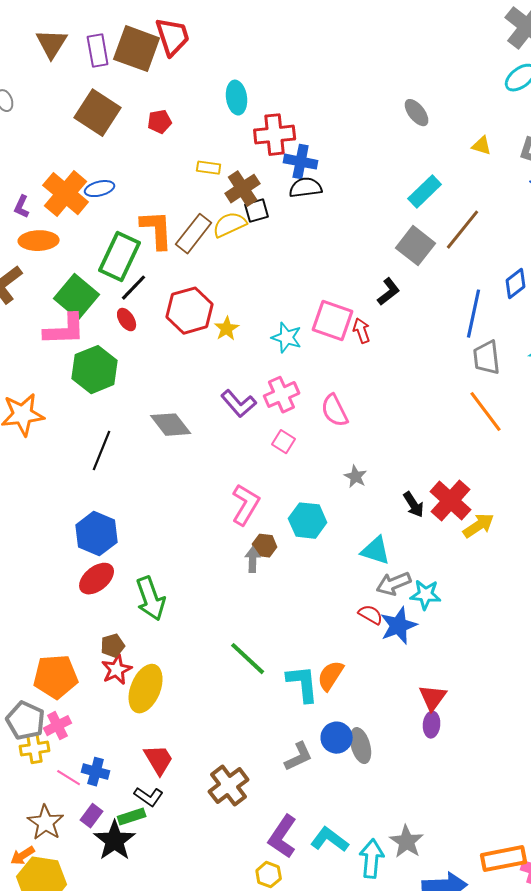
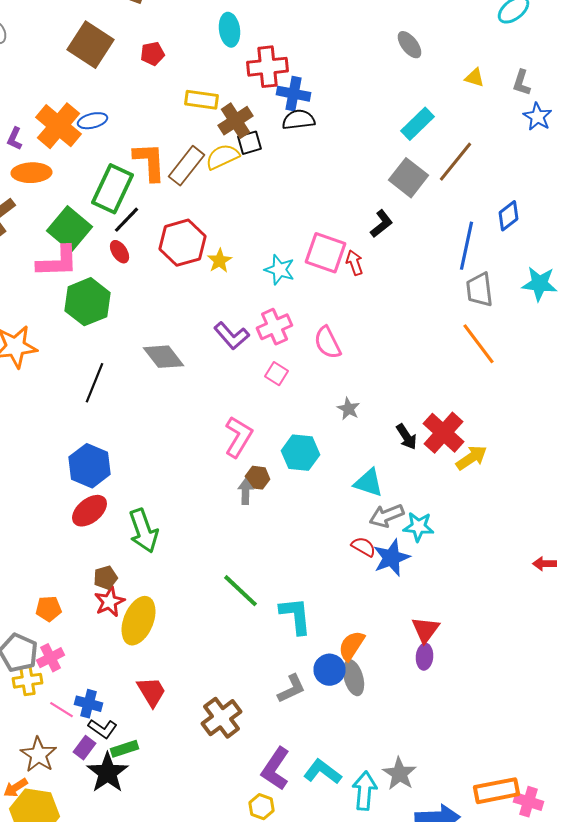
yellow rectangle: (209, 168) -> (202, 100), size x1.4
orange semicircle: (331, 676) -> (352, 646), moved
orange pentagon: (56, 677) -> (48, 609), size x0.6
black L-shape: (149, 797) -> (102, 729), moved

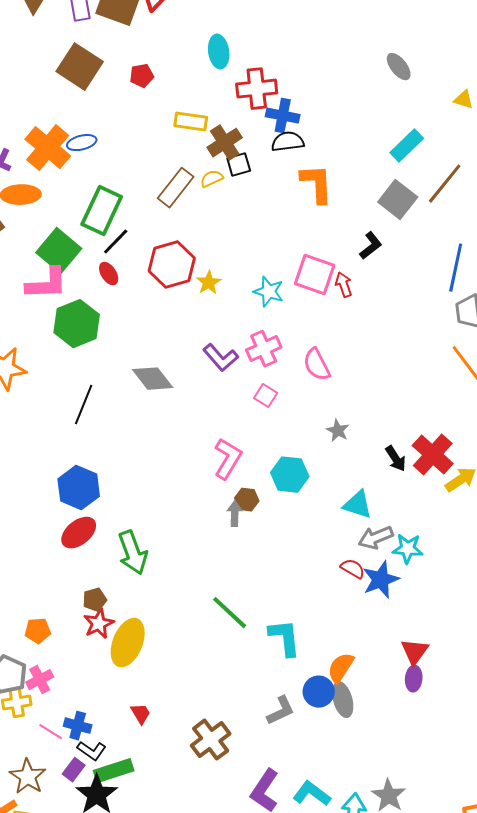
yellow semicircle: (222, 157) -> (212, 179), size x0.7
orange L-shape: (150, 162) -> (317, 184), moved
red trapezoid: (152, 692) -> (141, 714), size x0.7
green rectangle: (124, 749) -> (114, 771), size x1.4

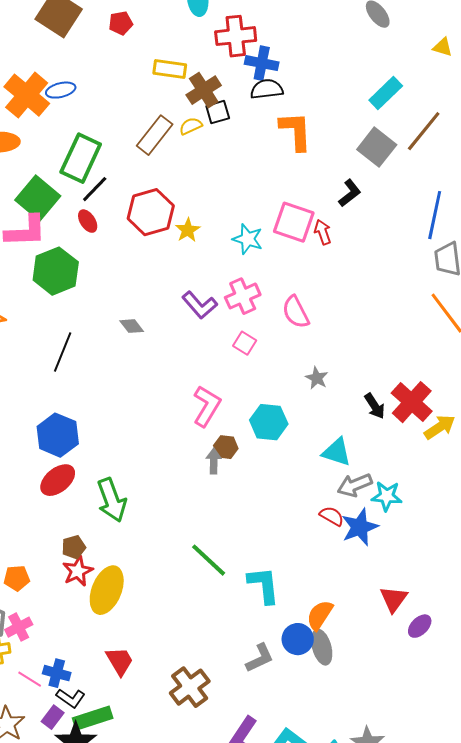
gray diamond: (153, 379) -> (132, 326), size x0.6
purple ellipse: (414, 679) -> (420, 626), moved, turned 40
red trapezoid: (141, 714) -> (120, 661), size x1.4

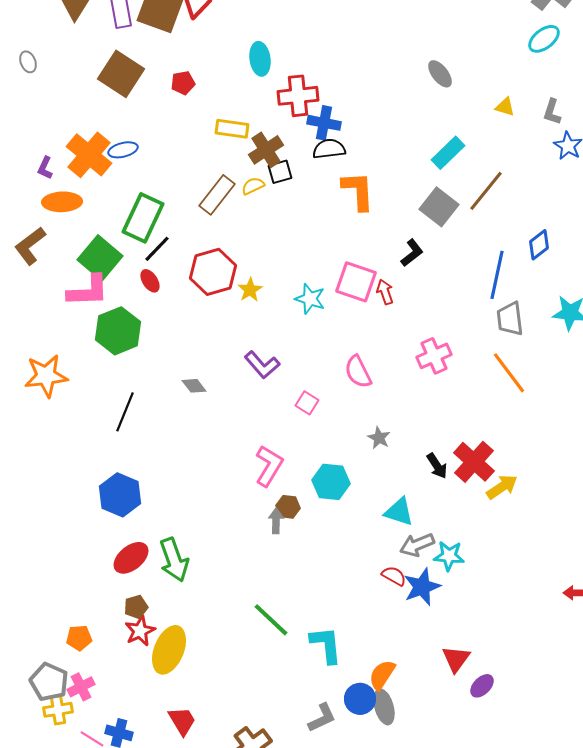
pink cross: (243, 296) -> (434, 356), moved
red ellipse: (58, 480) -> (131, 558), moved

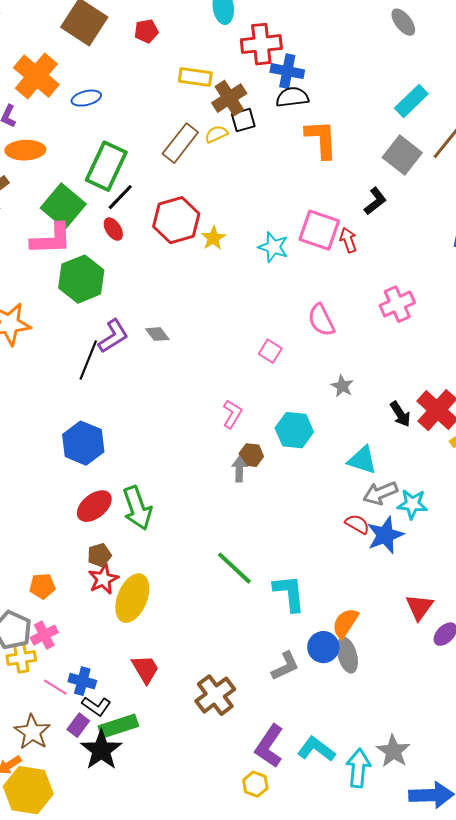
orange cross: (89, 155) -> (36, 76), moved
purple L-shape: (262, 365) -> (113, 336), moved, turned -81
pink L-shape: (269, 466) -> (232, 414), size x0.7

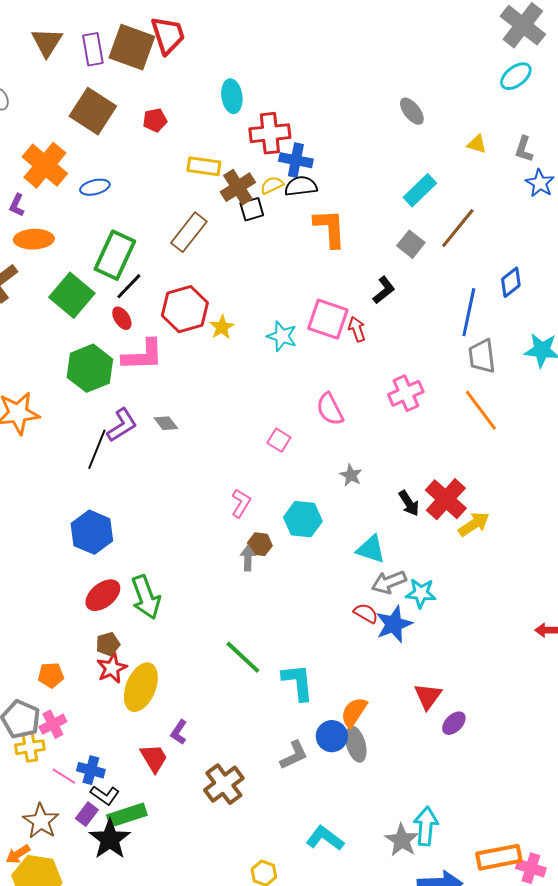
yellow semicircle: (216, 134) -> (272, 185), moved
gray square: (402, 155) -> (411, 244), size x0.7
pink L-shape: (51, 239) -> (143, 355), moved
purple L-shape: (269, 746) -> (179, 732), moved, size x0.6
cyan arrow: (358, 768) -> (426, 826), moved

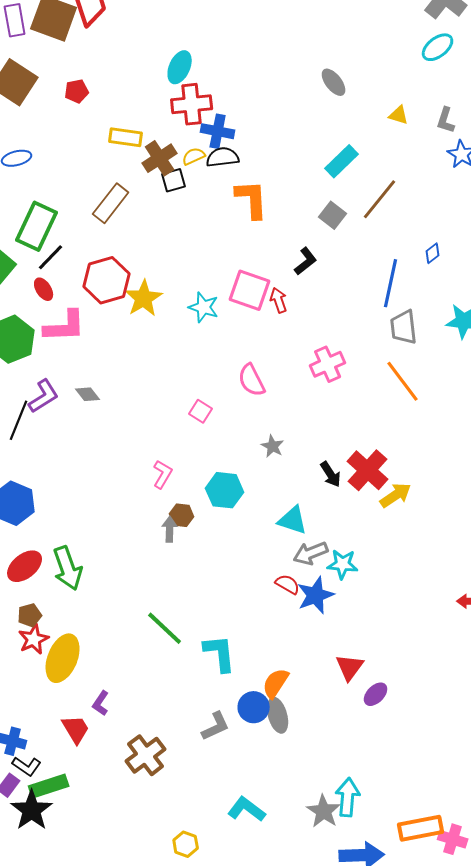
cyan ellipse: (232, 96) -> (180, 67), moved, turned 32
blue diamond: (511, 282) -> (433, 253), size x0.7
yellow star: (222, 327) -> (144, 298), size x1.5

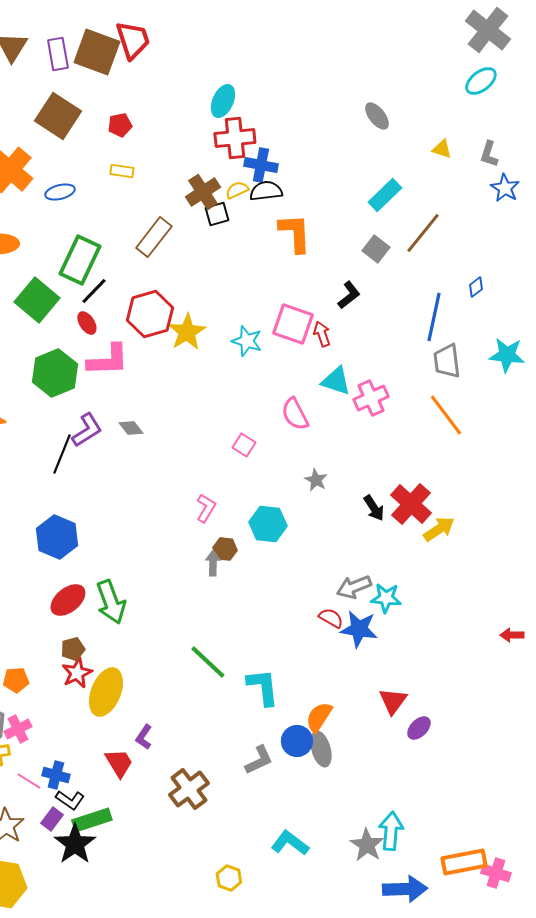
yellow rectangle: (126, 137) -> (122, 171), moved, size x0.7
cyan triangle: (293, 520) -> (336, 381), moved
blue star: (316, 595) -> (359, 629), turned 30

